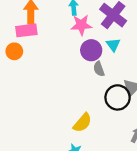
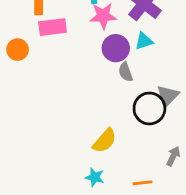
pink rectangle: (26, 30) -> (53, 27), moved
cyan triangle: (113, 45) -> (144, 41), turned 48

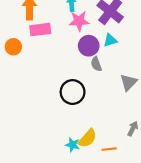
black circle: (149, 108) -> (73, 92), moved
yellow semicircle: (105, 141) -> (88, 138), moved

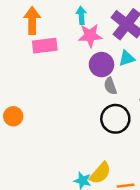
orange circle: (13, 47) -> (13, 116), moved
black circle: (73, 92) -> (115, 119), moved

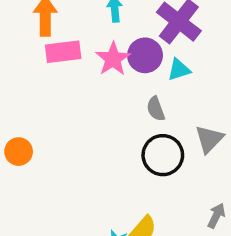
pink star: (90, 36) -> (113, 59), moved, turned -30
purple circle: (101, 65) -> (145, 55), moved

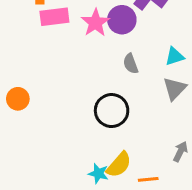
cyan triangle: (179, 70) -> (175, 56), moved
black circle: (163, 155) -> (112, 111), moved

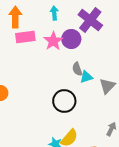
cyan triangle: (175, 56) -> (86, 77), moved

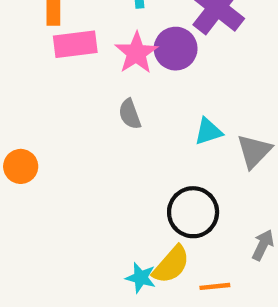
gray semicircle: (77, 69) -> (130, 114), moved
black circle: (64, 101) -> (193, 212), moved

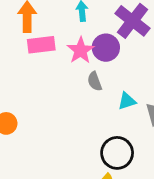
gray semicircle: (130, 114) -> (95, 81), moved

